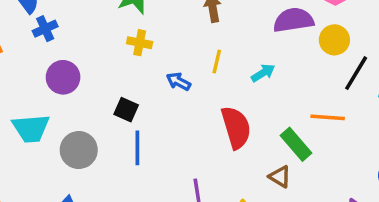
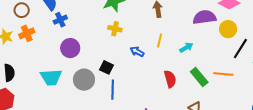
red semicircle: (236, 127) -> (170, 79), size x0.7
green rectangle: (296, 144) -> (199, 77), moved
gray circle: (79, 150) -> (84, 80), moved

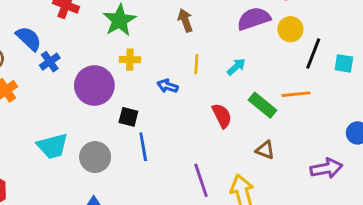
purple circle: (70, 48) -> (94, 86), moved, size x1.4
gray circle: (84, 80) -> (95, 157), moved

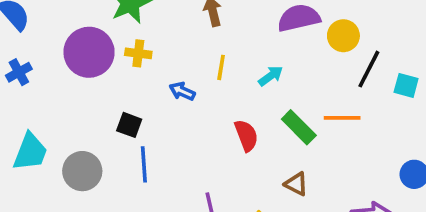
blue cross: (50, 62) -> (19, 72), moved
purple circle: (94, 86) -> (89, 52), moved
cyan trapezoid: (52, 146) -> (30, 152), turned -60

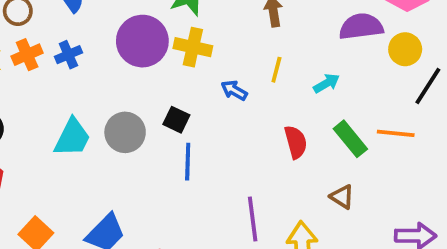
yellow cross: (138, 53) -> (193, 47), size x1.4
gray circle: (82, 171) -> (125, 132), moved

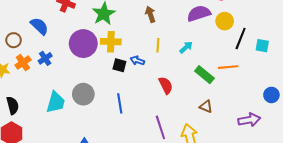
black square: (176, 120) -> (119, 65), moved
red semicircle: (296, 142) -> (166, 85), moved

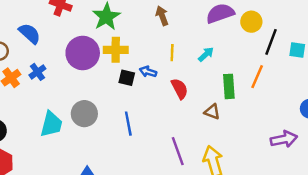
orange line: (228, 67) -> (257, 77), turned -60
green rectangle: (204, 75) -> (229, 86), turned 48
red semicircle: (166, 85) -> (180, 89), moved
brown triangle: (206, 106) -> (212, 112), moved

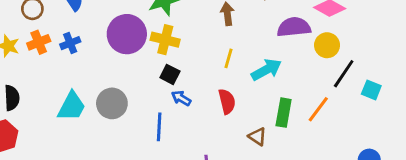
cyan arrow: (206, 54) -> (266, 70), size x1.5
blue arrow: (148, 72) -> (181, 98), moved

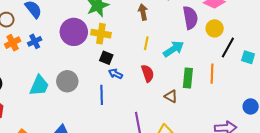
purple semicircle: (294, 27) -> (190, 18), turned 90
orange line: (318, 109) -> (212, 74), turned -30

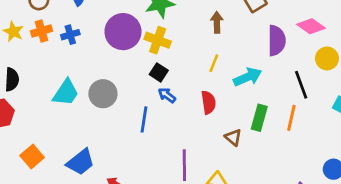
yellow circle: (215, 28) -> (327, 58), moved
black line: (228, 47) -> (301, 85), moved, turned -60

